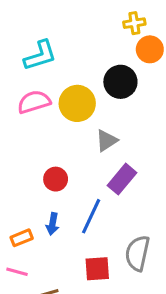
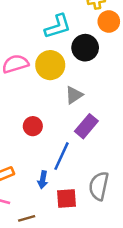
cyan L-shape: (40, 56) -> (58, 26), moved
blue arrow: (53, 224) -> (43, 180), moved

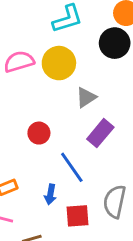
black circle: (85, 48) -> (115, 43), moved
blue line: (61, 156) -> (72, 167), turned -60

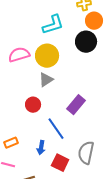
gray triangle: (86, 97) -> (46, 80), moved
red square: (77, 216) -> (60, 163), turned 30

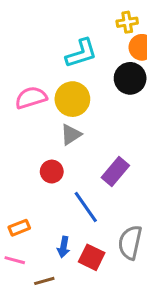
blue arrow: (41, 148) -> (64, 247), moved

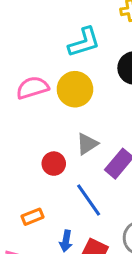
gray triangle: (71, 135) -> (87, 144), moved
orange rectangle: (19, 228) -> (32, 217), moved

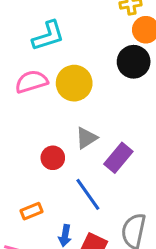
cyan L-shape: (84, 42) -> (48, 36), moved

